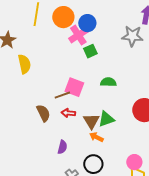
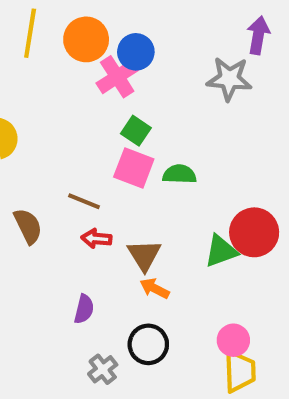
green square: (90, 51) -> (136, 131), moved, turned -32
pink square: (74, 87) -> (134, 168), moved
brown line: (62, 95) -> (84, 201), turned 42
brown semicircle: (43, 113) -> (28, 226), moved
green triangle: (106, 119) -> (221, 251), moved

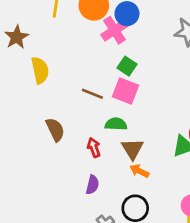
green semicircle: (179, 174) -> (116, 124), moved
brown line: (84, 201) -> (92, 94), moved
red arrow: (96, 239) -> (94, 147), moved, turned 66

